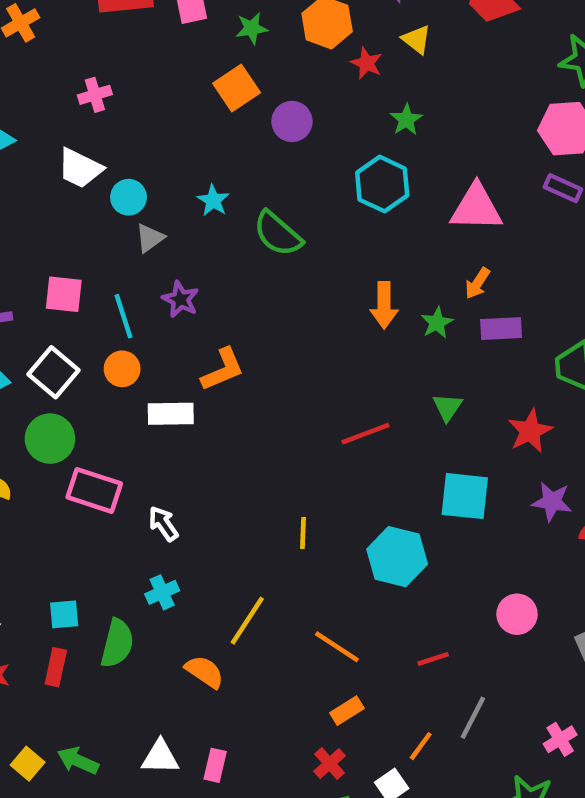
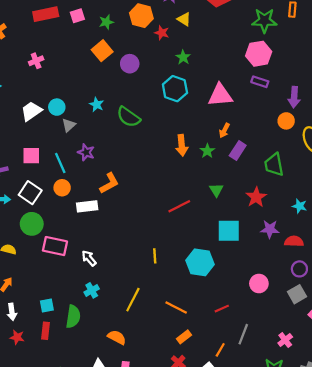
white trapezoid: (80, 168) -> (31, 111), moved, turned 125
purple rectangle: (501, 329) -> (238, 151), turned -48
orange semicircle: (205, 672) -> (117, 337), moved

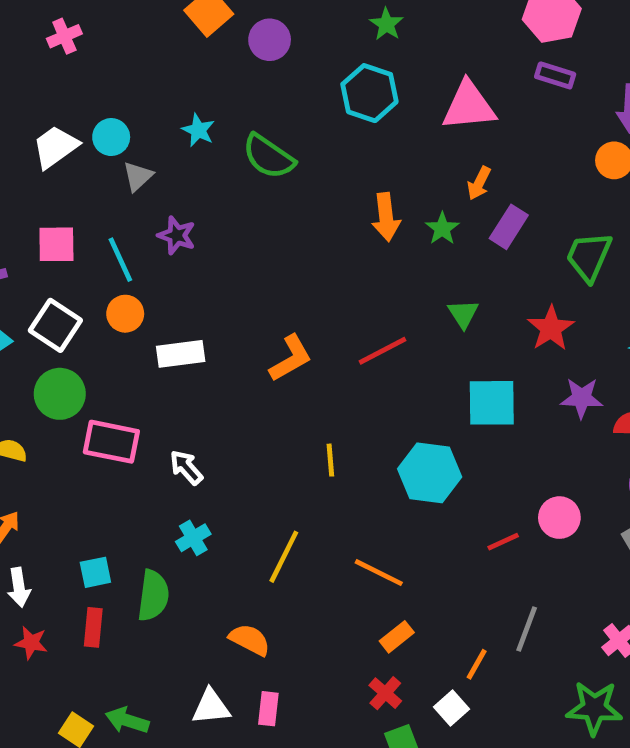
green trapezoid: (274, 165) -> (589, 257), turned 35
orange L-shape: (109, 183) -> (291, 358), moved
red line: (222, 309) -> (503, 542), moved

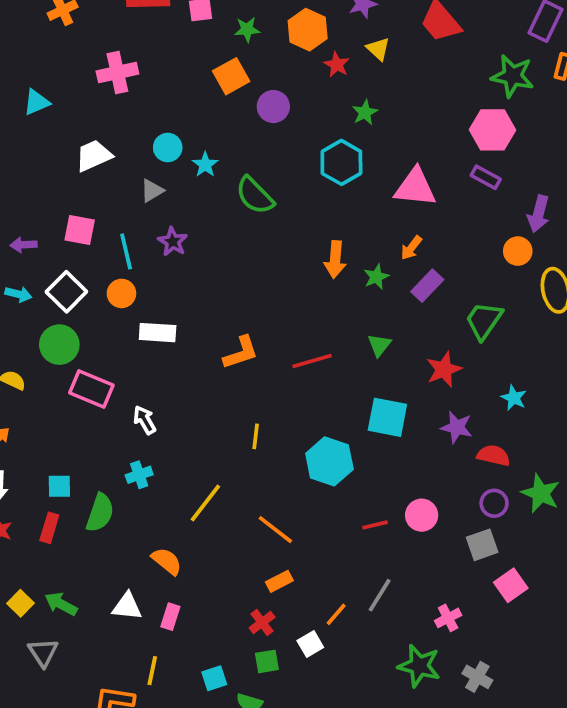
pink cross: (64, 36) -> (117, 73), size x1.5
cyan circle: (111, 137) -> (168, 147), moved

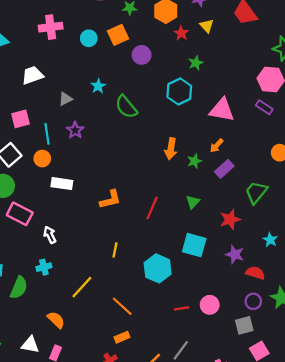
cyan circle: (168, 147) -> (89, 38), moved
pink square: (80, 230) -> (20, 119), turned -30
red line: (312, 361) -> (152, 208), turned -55

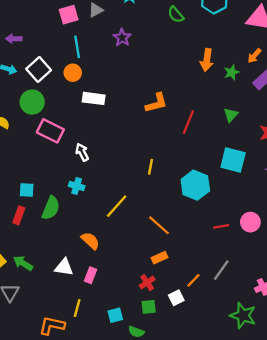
green semicircle: (126, 107) -> (176, 15), moved, size x0.7
pink square: (20, 119) -> (69, 15), moved
purple star: (75, 130) -> (122, 38), moved
orange L-shape: (110, 200) -> (156, 103), moved
cyan cross: (44, 267) -> (77, 186), turned 32

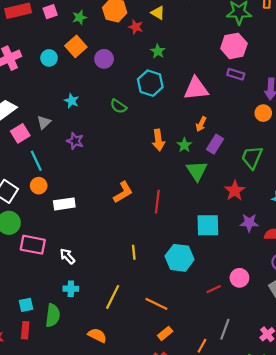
green triangle: (231, 115) -> (197, 171), moved, size x1.5

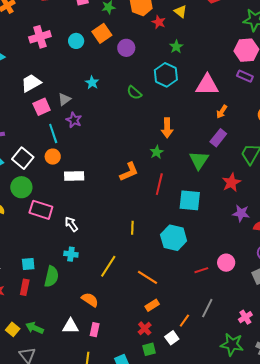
orange arrow: (201, 124) -> (222, 112), moved
purple star: (75, 141) -> (74, 120), moved
green star: (184, 145) -> (157, 152), moved
cyan square: (208, 225) -> (190, 200), moved

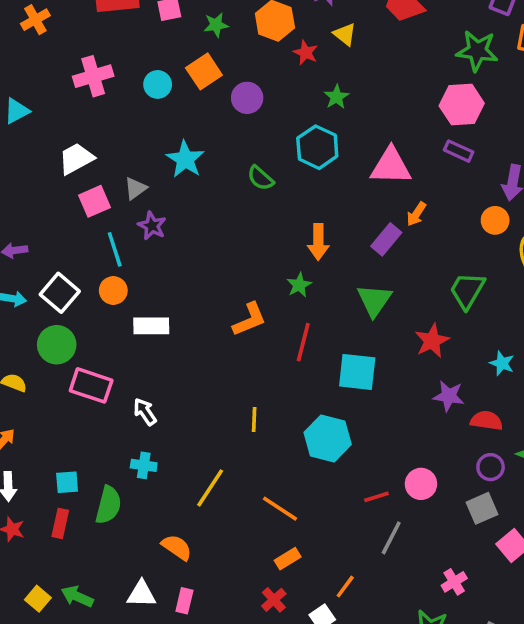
cyan star: (92, 83) -> (185, 159), size x1.5
purple rectangle: (218, 138) -> (386, 239), moved
gray line: (207, 308) -> (391, 538), moved

